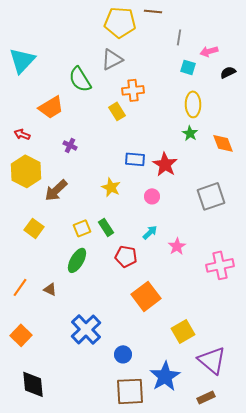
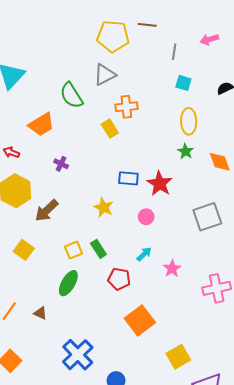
pink arrow: (209, 51) -> (209, 39), moved

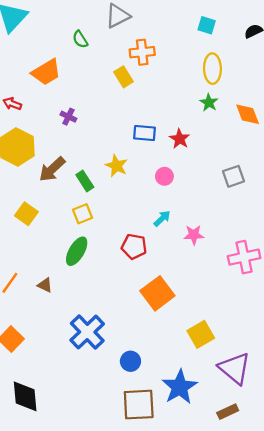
green semicircle: (71, 95) -> (80, 39), size x0.6
red star: (160, 184) -> (180, 139), size x0.7
gray square: (207, 217) -> (234, 176), size x0.7
green rectangle: (98, 249) -> (85, 181), moved
pink star: (172, 269) -> (194, 235), turned 30

